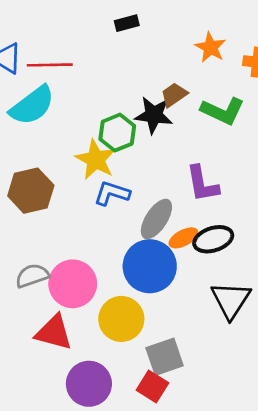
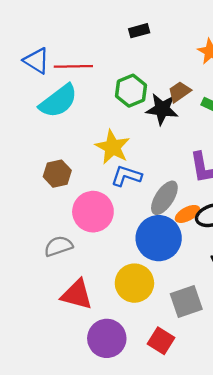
green hexagon: (117, 133) -> (131, 91), moved
brown hexagon: (31, 191) -> (57, 174), size x0.7
pink circle: (73, 284) -> (93, 212), moved
gray square: (165, 357) -> (186, 302), moved

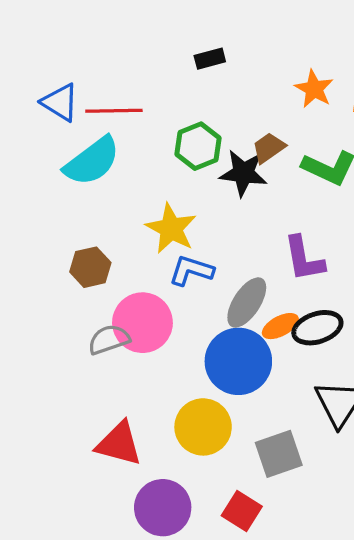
gray semicircle: (58, 246) -> (109, 339), moved

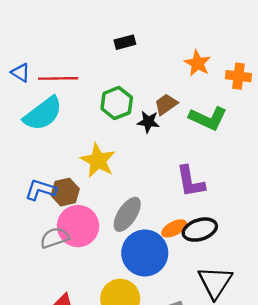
blue triangle: (60, 102) -> (21, 73), size x0.7
black star: (243, 173) -> (148, 122), size x0.7
brown hexagon: (90, 267) -> (65, 192), moved
blue L-shape: (191, 271) -> (41, 190), moved
gray ellipse: (247, 302) -> (127, 214), moved

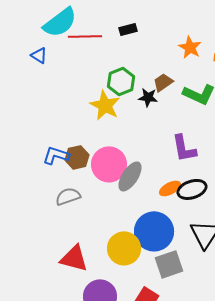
red line: (58, 78) -> (85, 36), moved
cyan semicircle: (43, 114) -> (60, 22), moved
yellow star: (98, 160) -> (105, 105), moved
pink circle: (78, 226) -> (109, 164), moved
blue circle: (145, 253) -> (154, 231), moved

